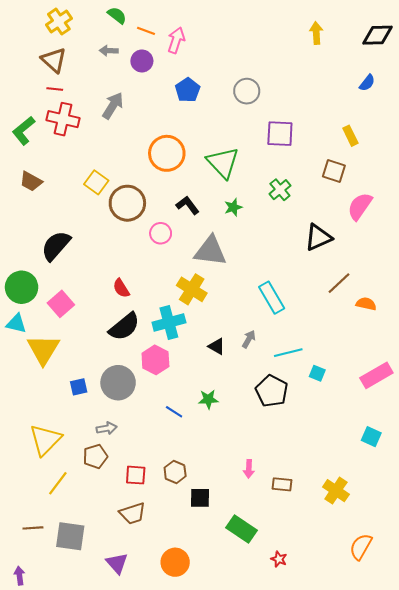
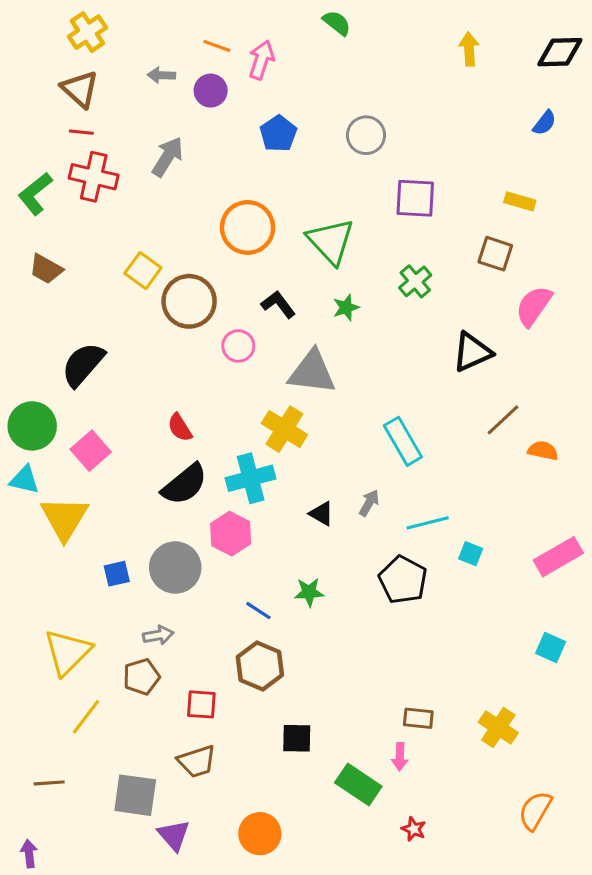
green semicircle: (117, 15) -> (337, 23), moved
yellow rectangle: (350, 136) -> (520, 201), turned -48
pink arrow: (249, 469) -> (400, 757), moved
brown hexagon: (175, 472) -> (260, 666), moved, size x1.4
gray square: (70, 536) -> (135, 795), moved

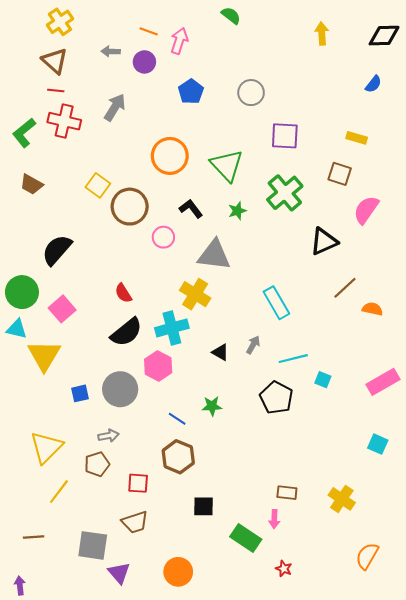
green cross: (415, 281) -> (285, 193), size x1.6

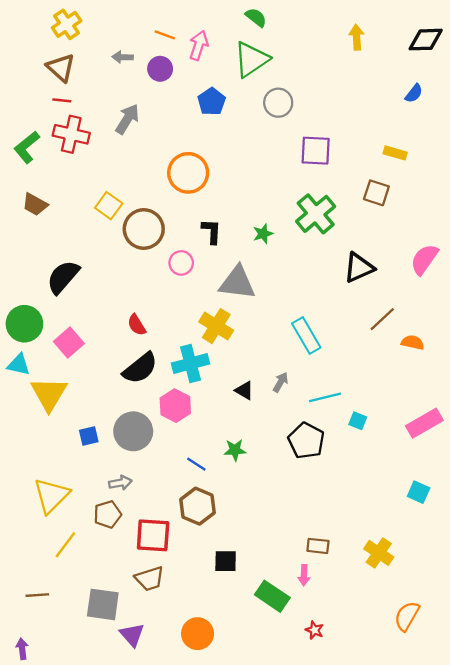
green triangle: (227, 165) -> (251, 59), moved, turned 39
black L-shape: (191, 209) -> (212, 231), turned 40
pink semicircle: (366, 210) -> (424, 259), moved
red square: (138, 483) -> (153, 535), size x1.5

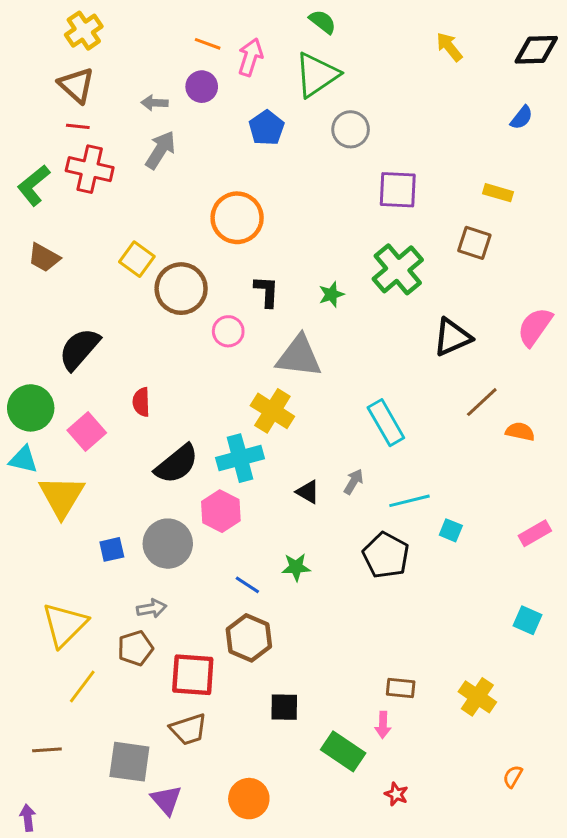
yellow arrow: (357, 37) -> (449, 47), turned -35
gray arrow: (123, 57) -> (155, 103), moved
red semicircle: (137, 325) -> (141, 402), moved, turned 30
pink rectangle: (424, 423) -> (535, 533), size x0.7
orange semicircle: (407, 616) -> (513, 776), size x0.6

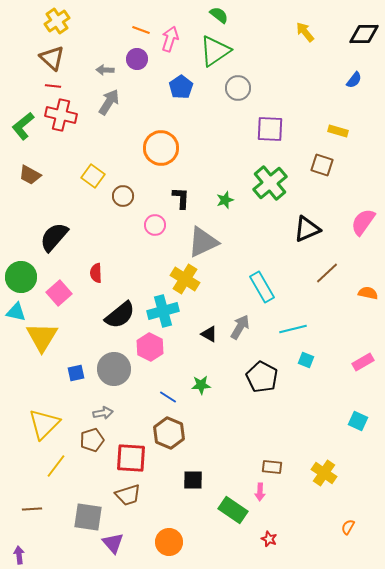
brown circle: (181, 289) -> (123, 196), size x0.6
gray triangle: (299, 356) -> (203, 242), turned -32
orange semicircle: (520, 432) -> (368, 293), moved
gray arrow: (354, 482) -> (240, 327), size x1.4
cyan line: (410, 501) -> (293, 329), moved

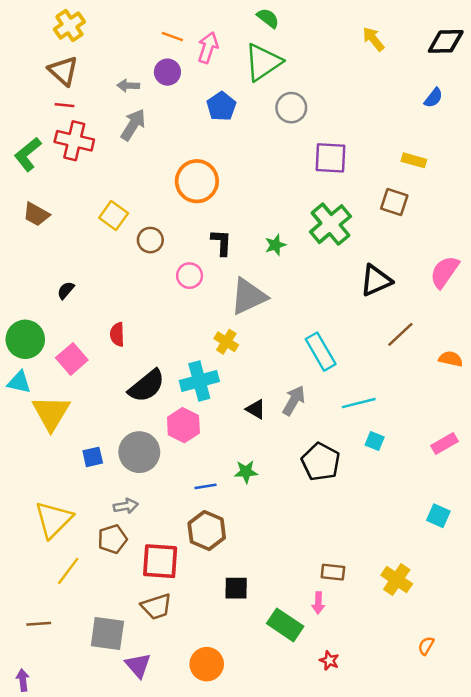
black semicircle: (54, 237) -> (66, 290), size x0.5
yellow cross: (185, 279) -> (226, 342), size x0.7
blue line: (168, 397) -> (205, 486), turned -42

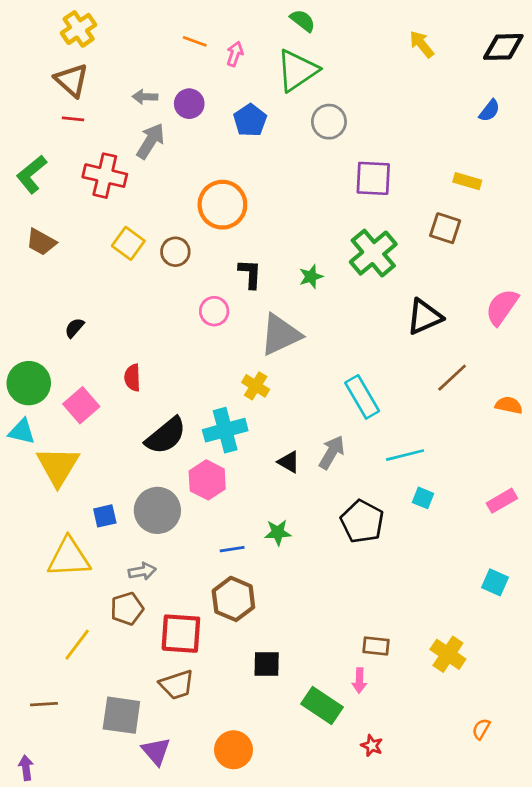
pink arrow: (208, 48) -> (235, 54), size x0.7
purple circle: (167, 72) -> (189, 104), moved
red cross: (74, 141) -> (105, 176), moved
brown circle: (150, 240) -> (175, 252), moved
yellow triangle: (53, 519) -> (69, 557), moved, turned 42

